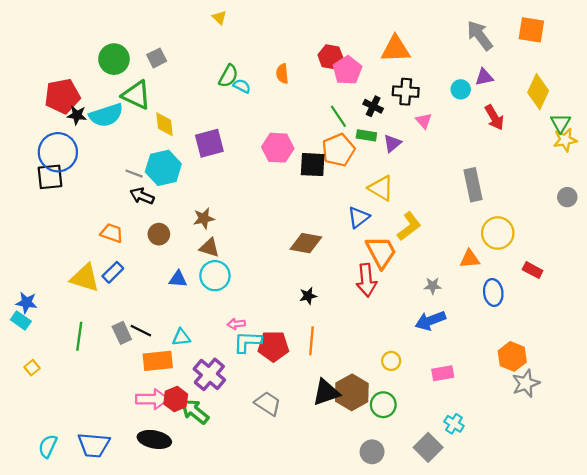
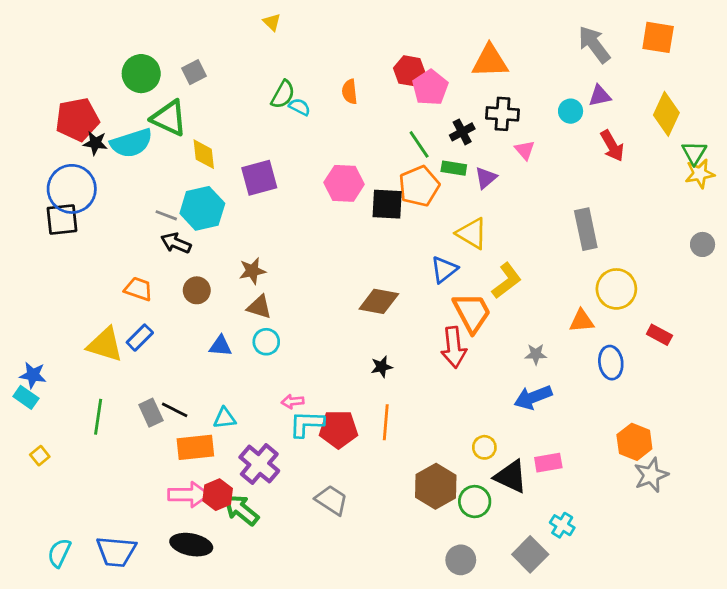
black cross: (373, 106) -> (462, 132), turned 36
cyan circle: (215, 276) -> (266, 342), size x0.7
black triangle: (326, 392) -> (511, 477), moved, turned 44

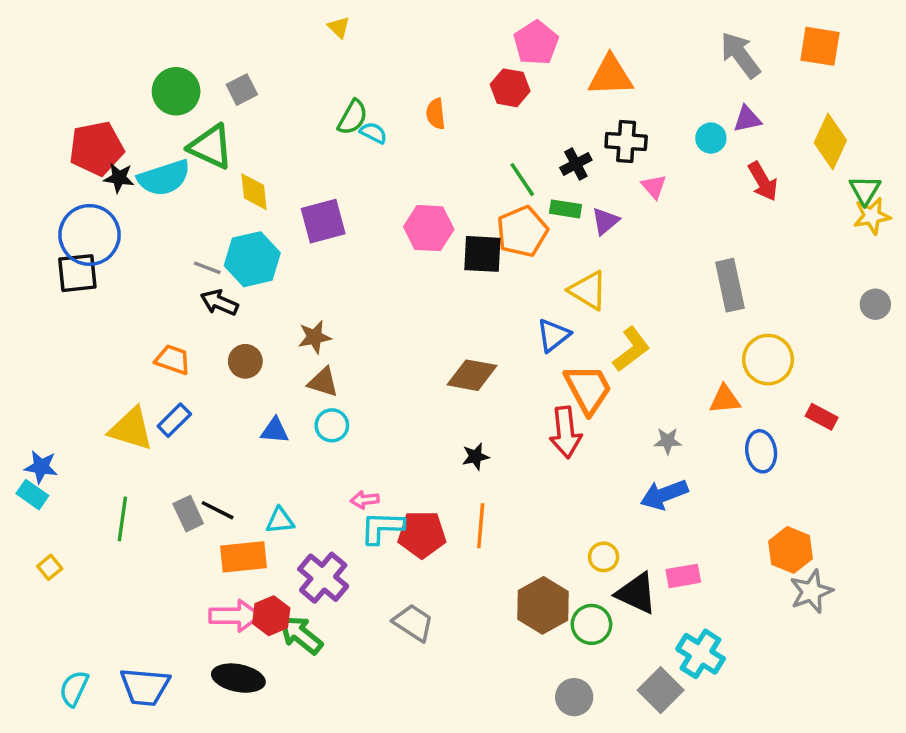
pink pentagon: (430, 87) -> (536, 43), moved
cyan cross: (562, 525) -> (701, 654), size x1.5

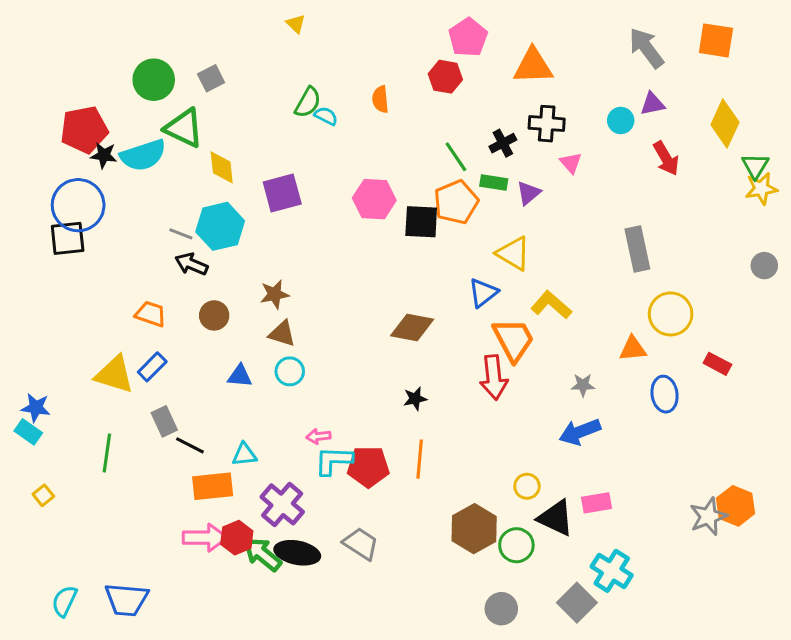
yellow L-shape: (631, 349) -> (551, 305), turned -102
gray rectangle: (188, 514) -> (164, 421), moved
orange hexagon: (791, 550) -> (736, 506), moved
black ellipse: (238, 678) -> (297, 553), moved

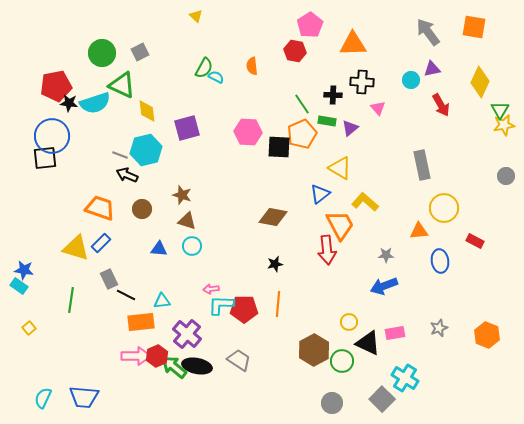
black cross: (503, 143) -> (333, 95), turned 30
brown star: (275, 294) -> (182, 195), turned 30
orange trapezoid: (151, 314) -> (100, 208), size x1.4
gray star: (708, 516) -> (439, 328), moved, size x0.7

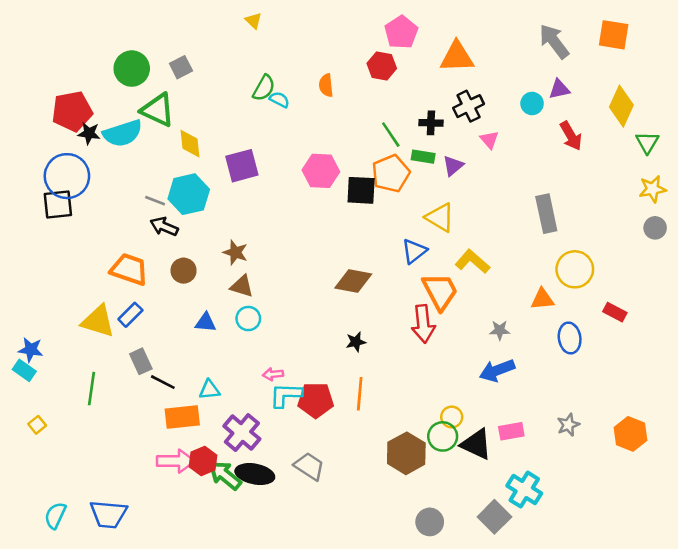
black cross: (362, 82) -> (469, 106), turned -30
yellow star: (504, 125) -> (653, 189), moved
green circle: (342, 361) -> (443, 436), moved

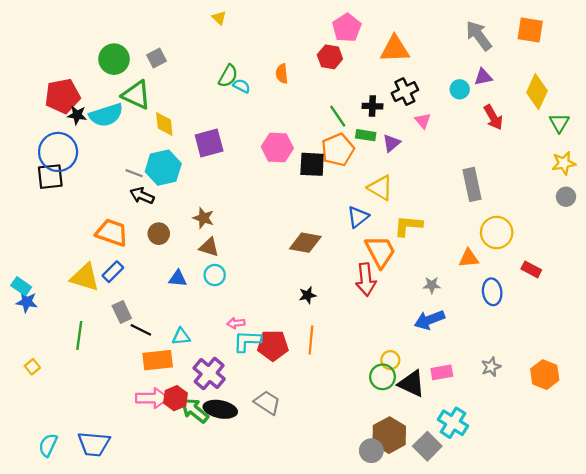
yellow L-shape: (472, 262) -> (408, 226), turned -36
cyan rectangle: (24, 370) -> (21, 286), moved
brown hexagon: (406, 453) -> (389, 435), moved

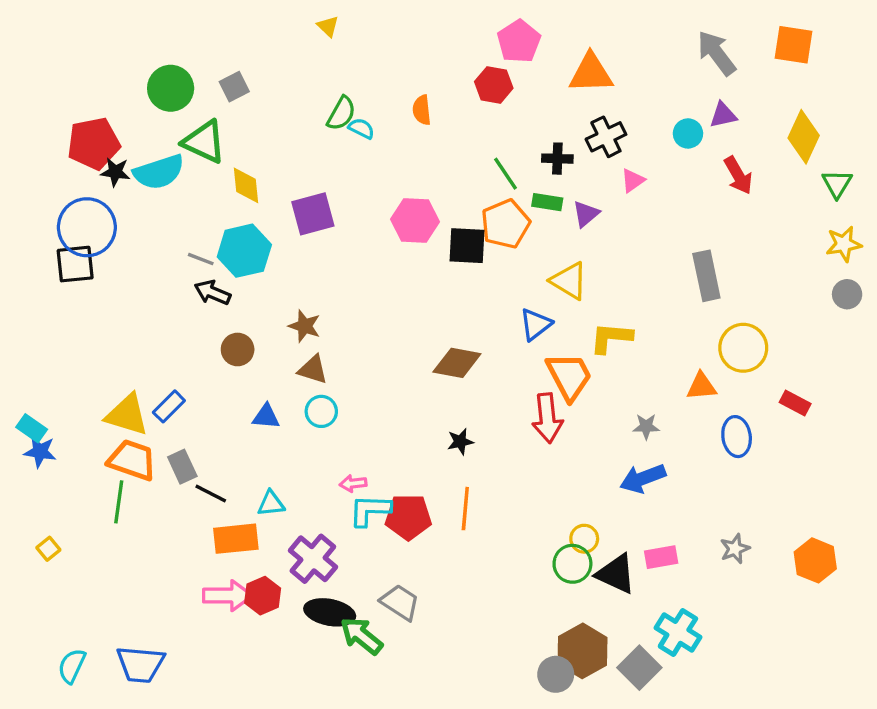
pink triangle: (423, 121) -> (633, 180), turned 36
orange trapezoid: (112, 233) -> (132, 460), moved
green arrow: (195, 410) -> (361, 636), moved

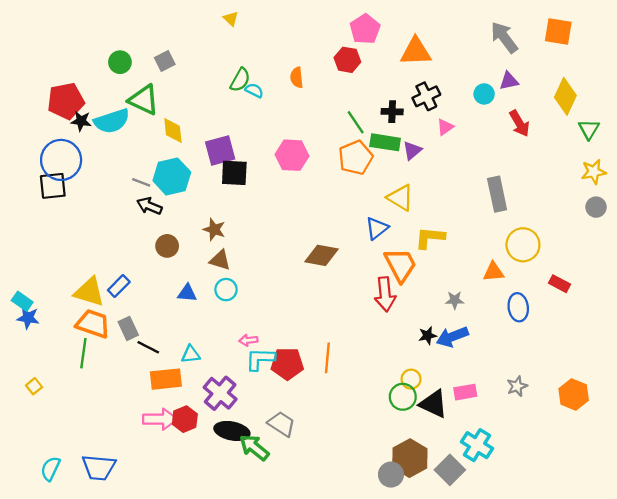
green circle: (171, 88) -> (120, 62), size x0.7
green rectangle: (547, 202) -> (385, 142), size x1.4
black square: (467, 246) -> (234, 173), moved
black star: (460, 442) -> (428, 336), moved

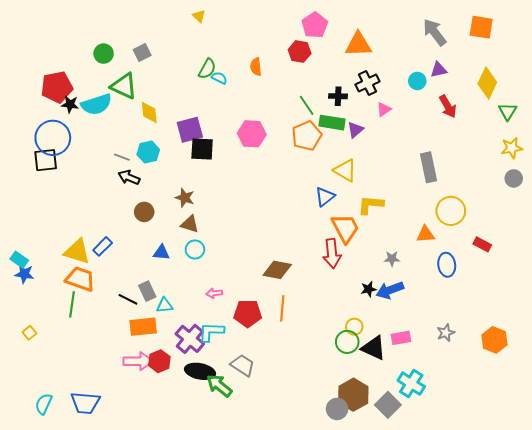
cyan hexagon: (172, 176) -> (148, 152), size x0.7
brown diamond: (321, 255) -> (277, 270), moved
gray rectangle: (128, 328) -> (147, 291), moved
cyan L-shape: (260, 359) -> (211, 332), moved

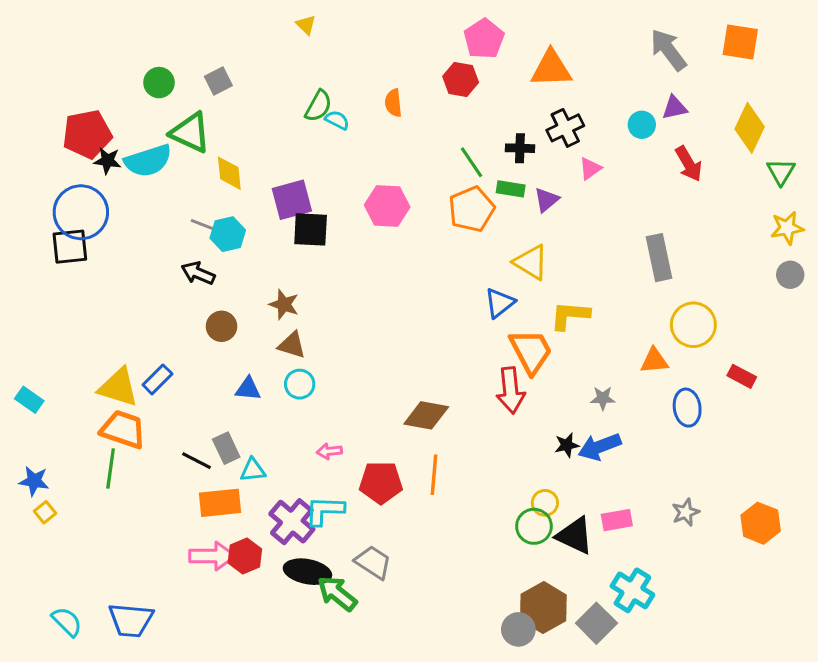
green rectangle: (332, 123) -> (511, 189), size x0.7
gray line: (122, 157) -> (203, 225), moved
blue star: (24, 274) -> (34, 481), moved
cyan semicircle: (44, 404) -> (67, 622), turned 110

